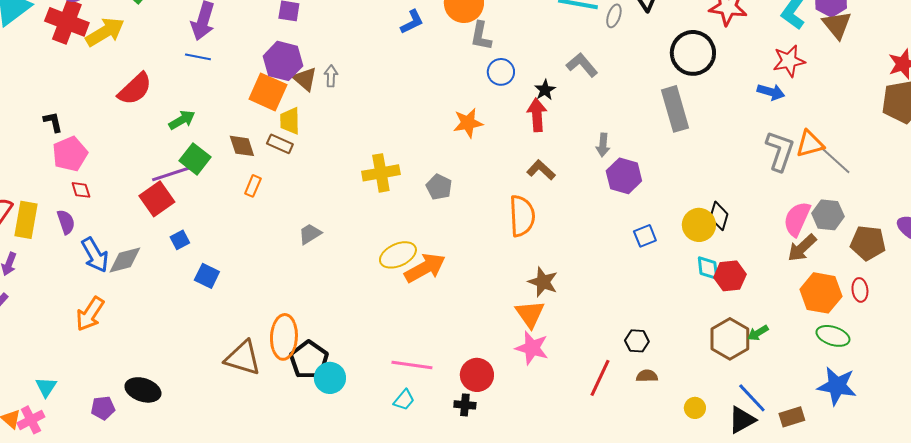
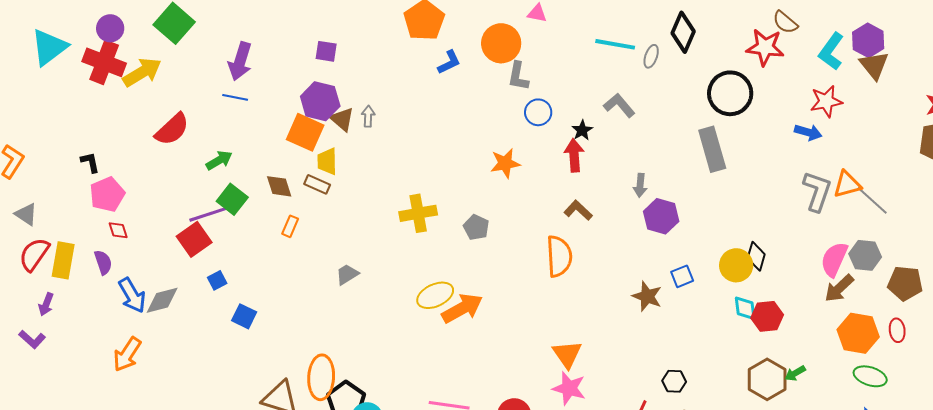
brown star: (543, 282) -> (647, 296), moved

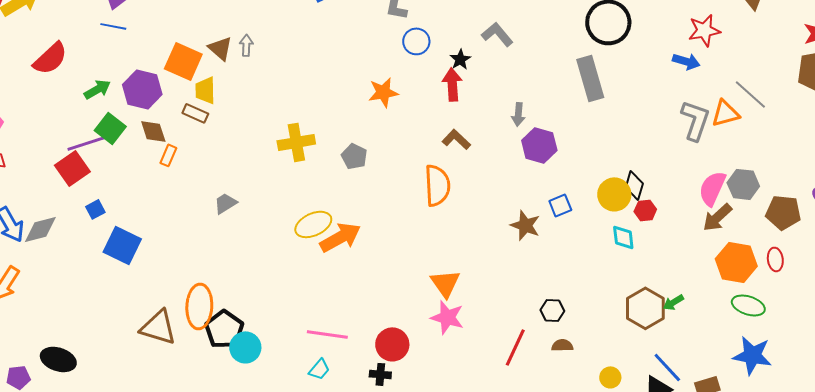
purple hexagon: (320, 101) -> (142, 89), moved
brown diamond: (279, 186) -> (153, 131), moved
gray line: (872, 200) -> (750, 94), moved
blue square: (244, 316) -> (122, 245), size x1.5
red hexagon: (767, 316) -> (645, 210), moved, size x0.7

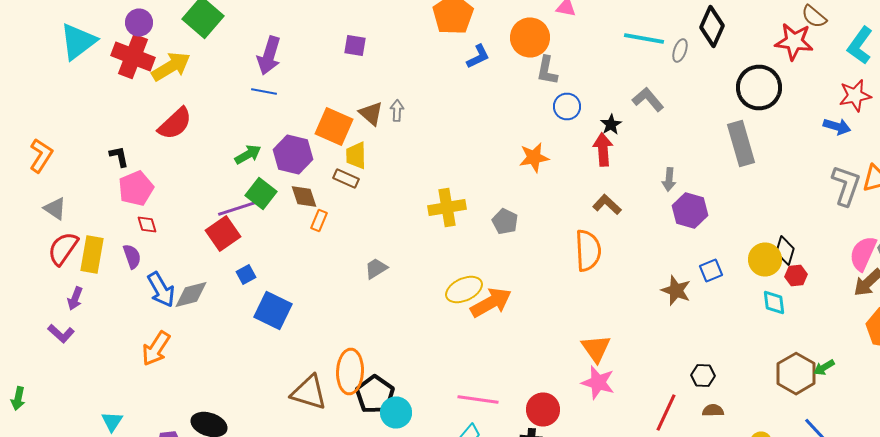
red semicircle: (50, 58) -> (175, 124), moved

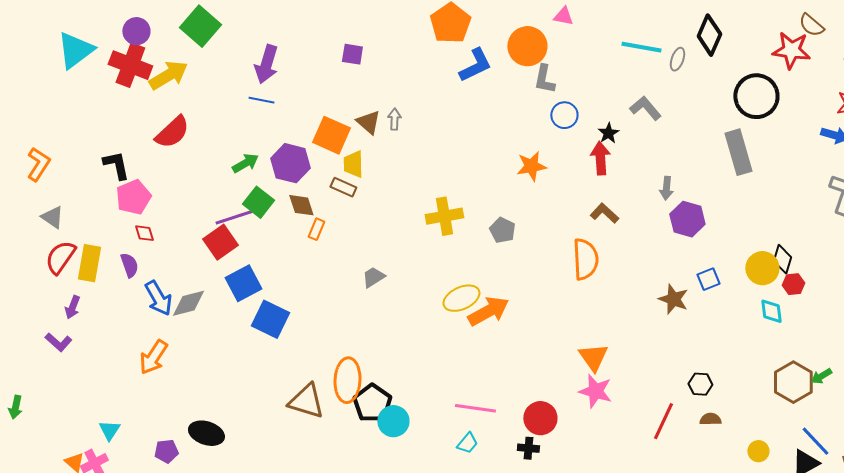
blue L-shape: (478, 56) -> (475, 65), size x1.4
black L-shape: (119, 156) -> (116, 165), size x1.4
blue square: (246, 274) -> (243, 283), size x1.8

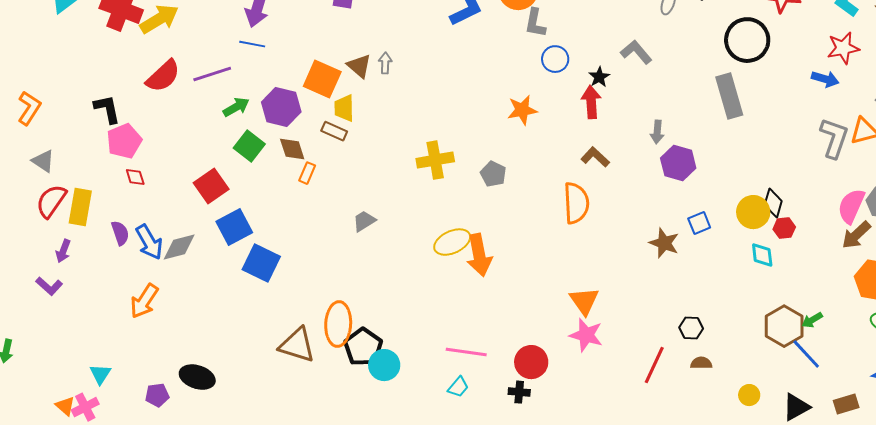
purple line: (234, 217) -> (212, 74), moved
purple semicircle: (129, 265) -> (120, 233), moved
orange arrow: (488, 311) -> (479, 255), turned 108
blue line: (815, 441) -> (806, 354), moved

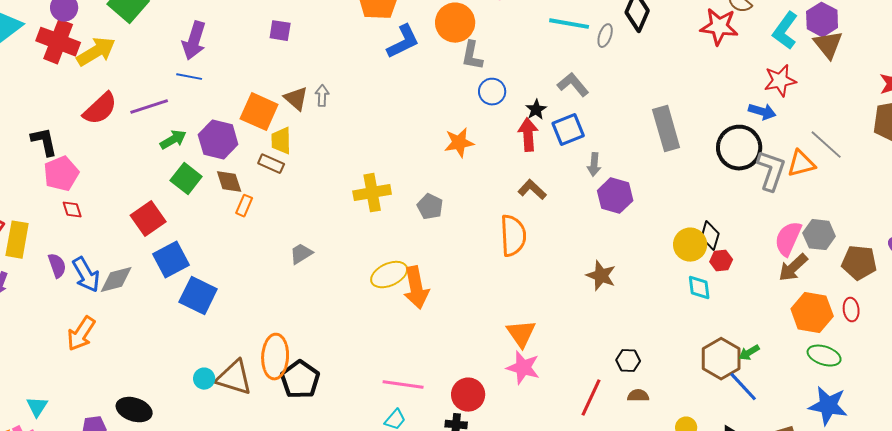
black circle: (747, 40) -> (739, 148), moved
blue square: (699, 223) -> (568, 130), moved, size x1.4
cyan circle: (384, 365) -> (204, 379), moved, size x0.7

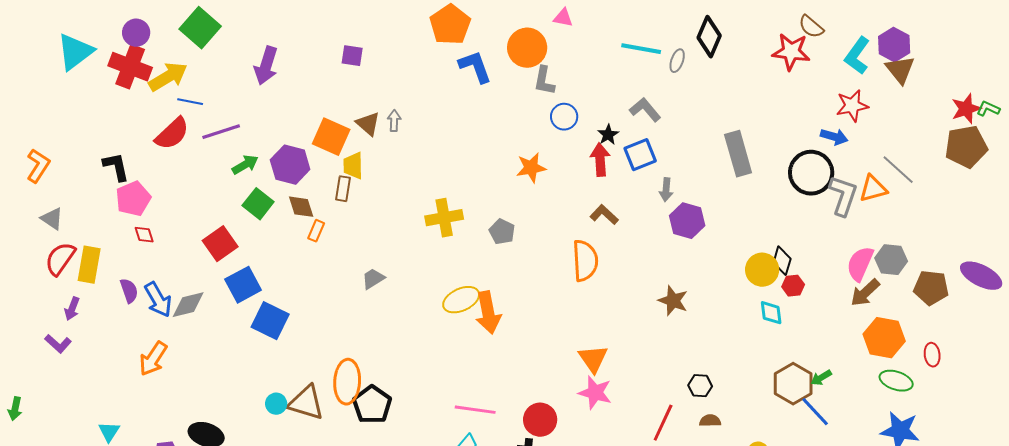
blue L-shape: (403, 42) -> (475, 67), turned -84
blue line: (189, 77) -> (190, 102), moved
brown rectangle: (271, 164) -> (343, 189), turned 75
red ellipse: (851, 310) -> (932, 355), moved

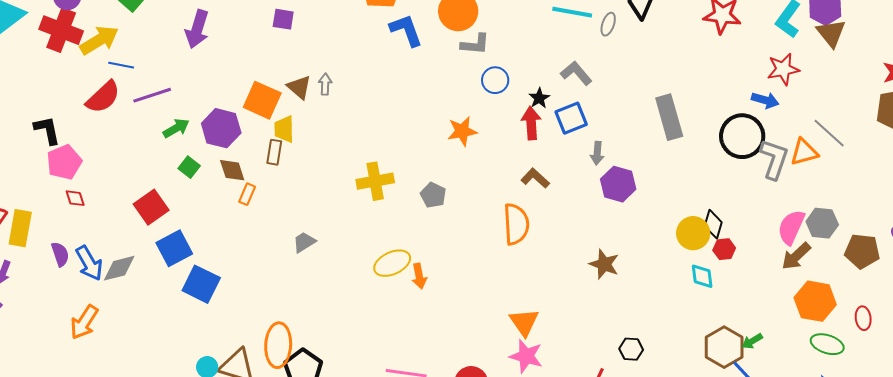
gray L-shape: (544, 81) -> (475, 44), turned -96
green square: (258, 204) -> (189, 167), size x0.7
orange arrow: (488, 313) -> (419, 276), size x0.6

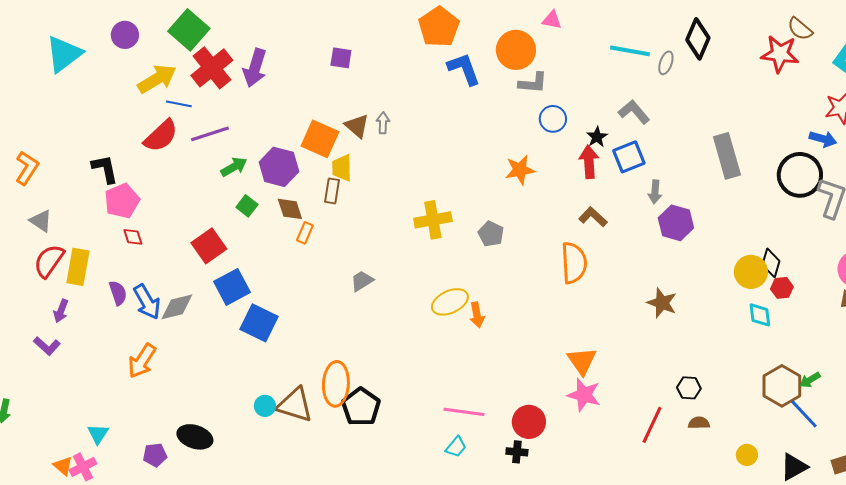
red cross: (61, 30) -> (212, 68), moved, turned 30

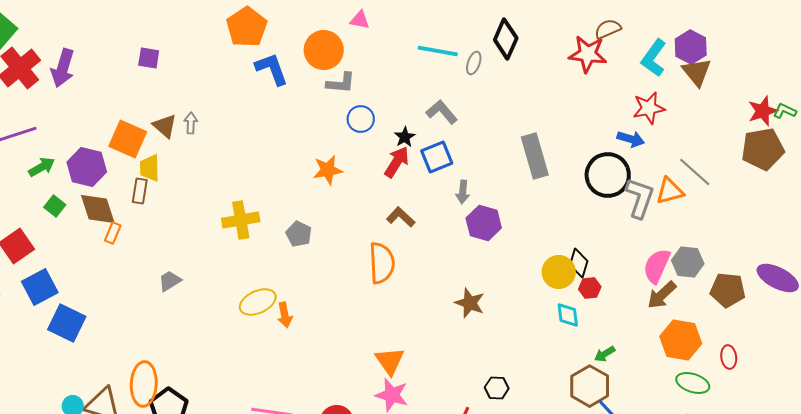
brown semicircle: (800, 29) -> (608, 29), turned 116
red arrow: (589, 162) -> (397, 162), turned 36
brown diamond: (290, 209) -> (98, 209), size x1.4
green arrow: (810, 380) -> (605, 354), moved

